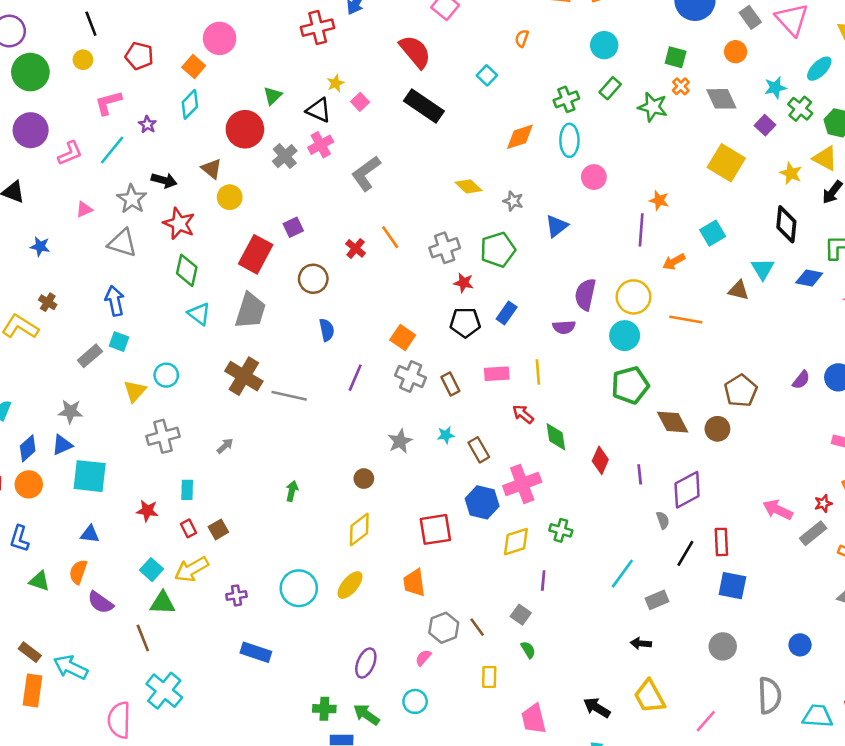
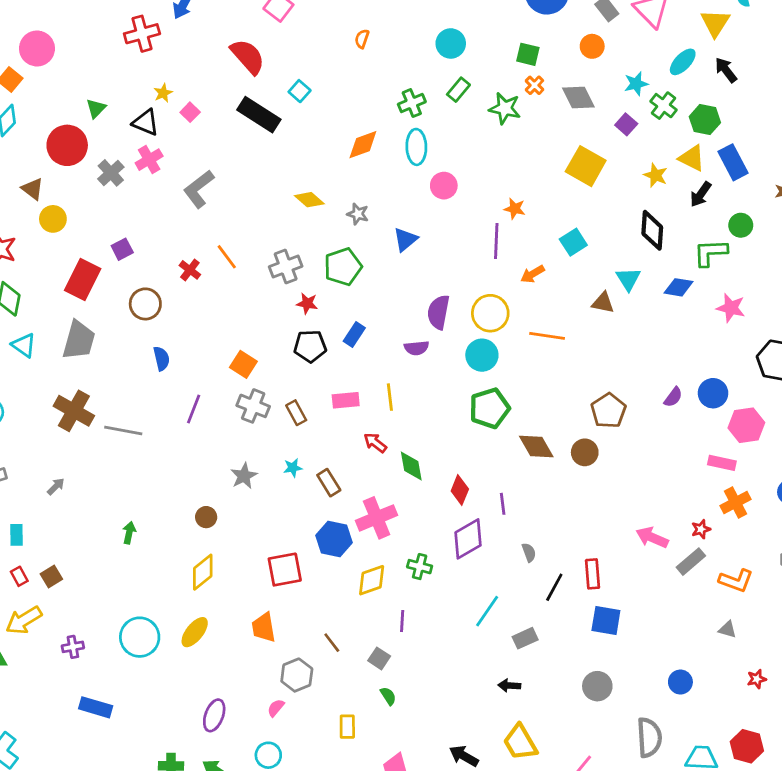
cyan square: (487, 75) -> (300, 91), moved
purple diamond: (687, 490) -> (468, 539), moved
brown line: (477, 627) -> (332, 643), moved

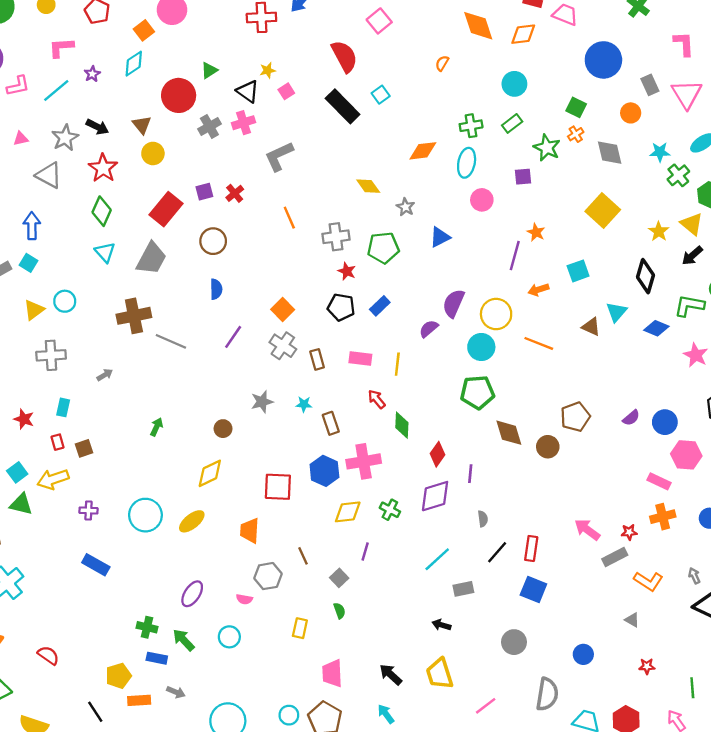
purple square: (626, 124) -> (523, 177), moved, turned 30
red cross: (190, 270) -> (235, 193), moved
purple semicircle: (417, 348) -> (429, 329), turned 132
brown cross: (74, 411) -> (134, 316), turned 36
pink semicircle: (276, 708) -> (244, 599), turned -133

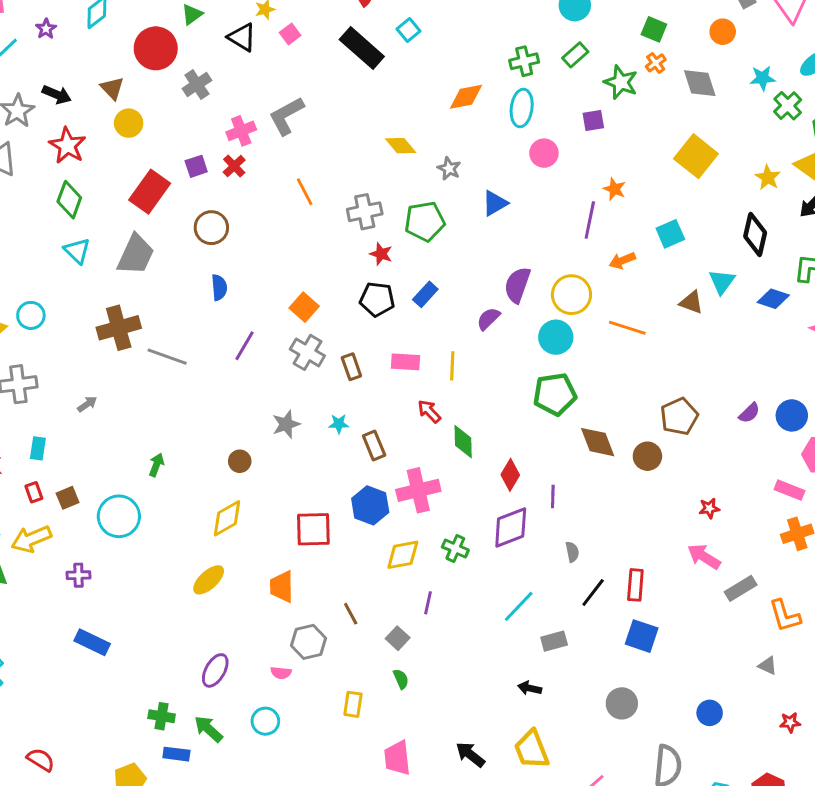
pink cross: (244, 123) -> (241, 131), moved
cyan circle: (145, 515) -> (119, 516), moved
red star: (629, 532) -> (709, 508), moved
orange L-shape: (648, 581) -> (785, 616), turned 44

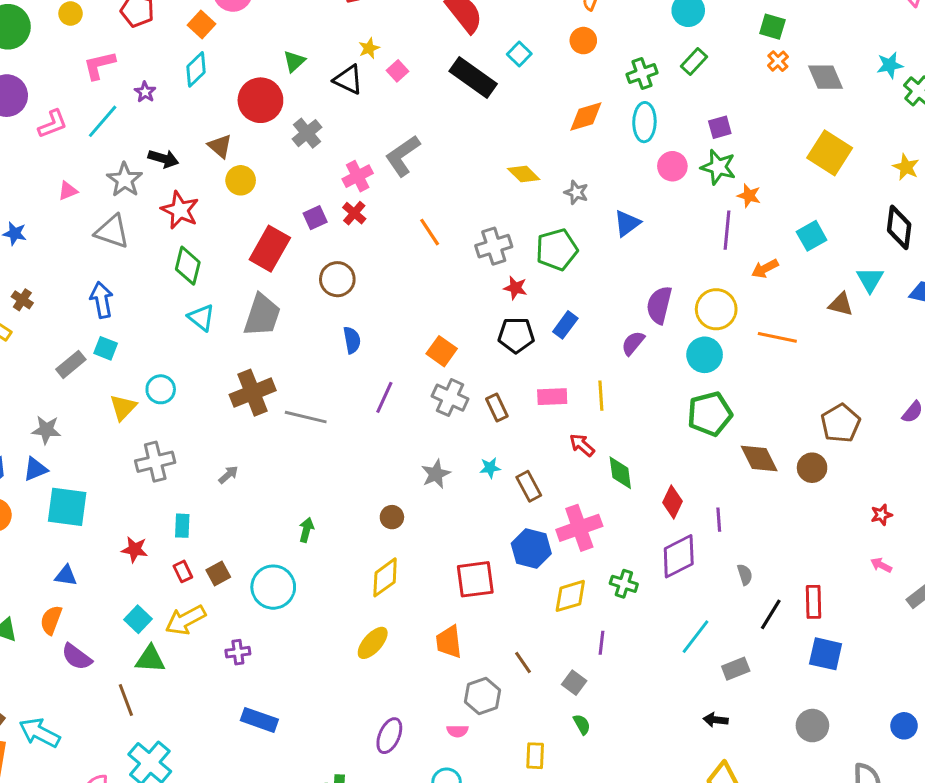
orange circle: (723, 32) -> (583, 41), moved
green star: (621, 82) -> (718, 167), moved
pink arrow: (704, 557) -> (881, 565), size x0.6

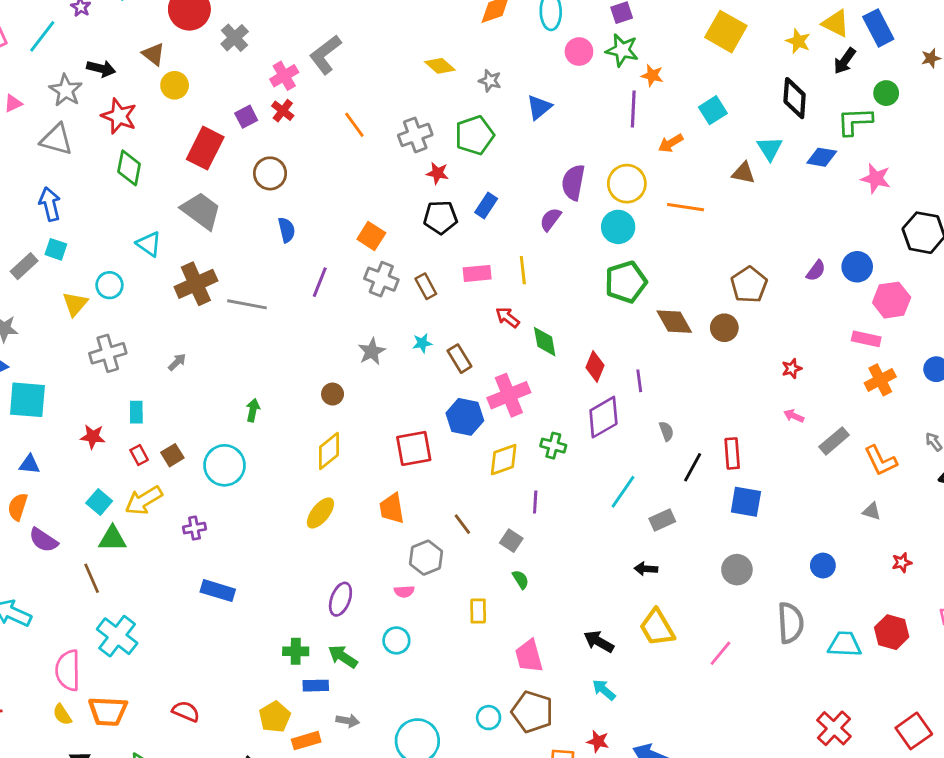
gray trapezoid: (262, 315) -> (201, 211), turned -69
cyan triangle: (201, 318) -> (149, 244), moved

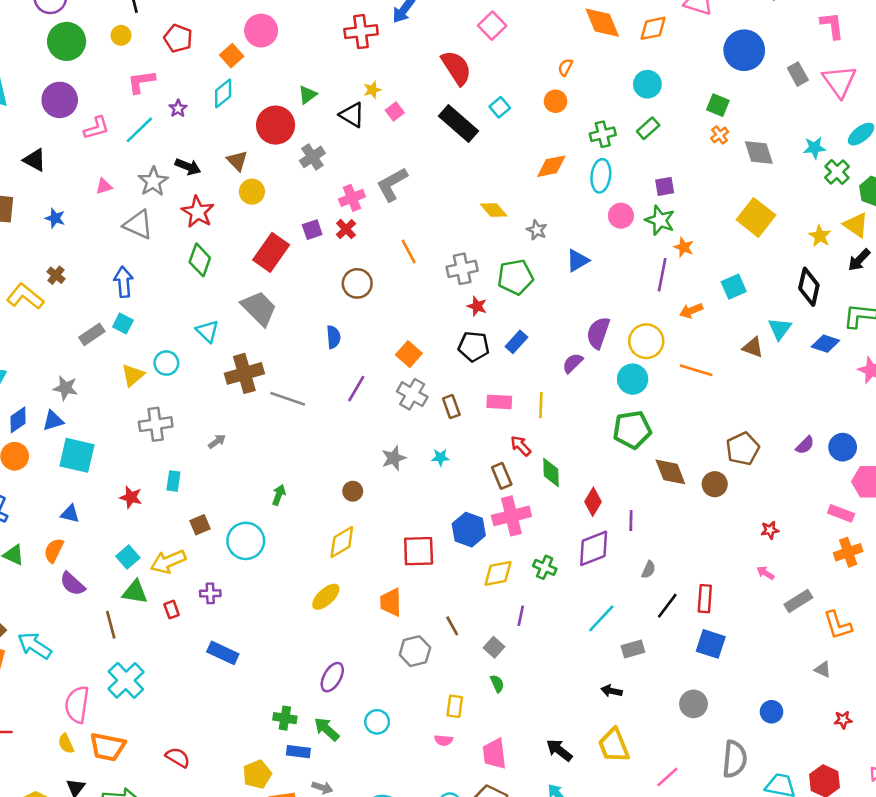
brown circle: (270, 173) -> (357, 283), moved
brown rectangle: (459, 359) -> (502, 476), moved
gray semicircle: (666, 431) -> (649, 570), turned 36
red rectangle: (139, 455) -> (172, 610), moved
pink semicircle: (404, 592) -> (444, 740), moved

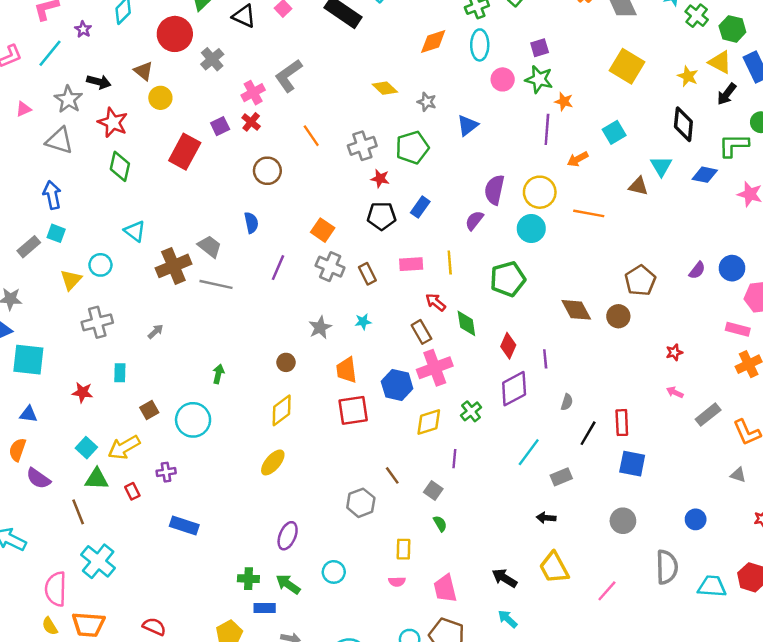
gray trapezoid: (259, 308) -> (210, 247), moved, size x0.7
green pentagon: (632, 430) -> (508, 279), moved
green cross: (545, 567) -> (471, 411), turned 35
orange trapezoid: (391, 602) -> (346, 370), moved

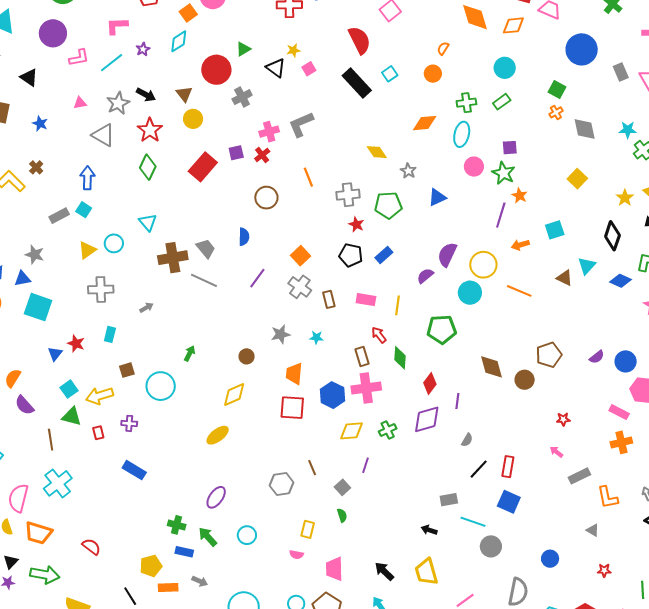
yellow square: (627, 66) -> (577, 179), size x0.7
blue triangle: (28, 414) -> (55, 354), moved, turned 49
cyan line: (529, 452) -> (473, 522), moved, turned 60

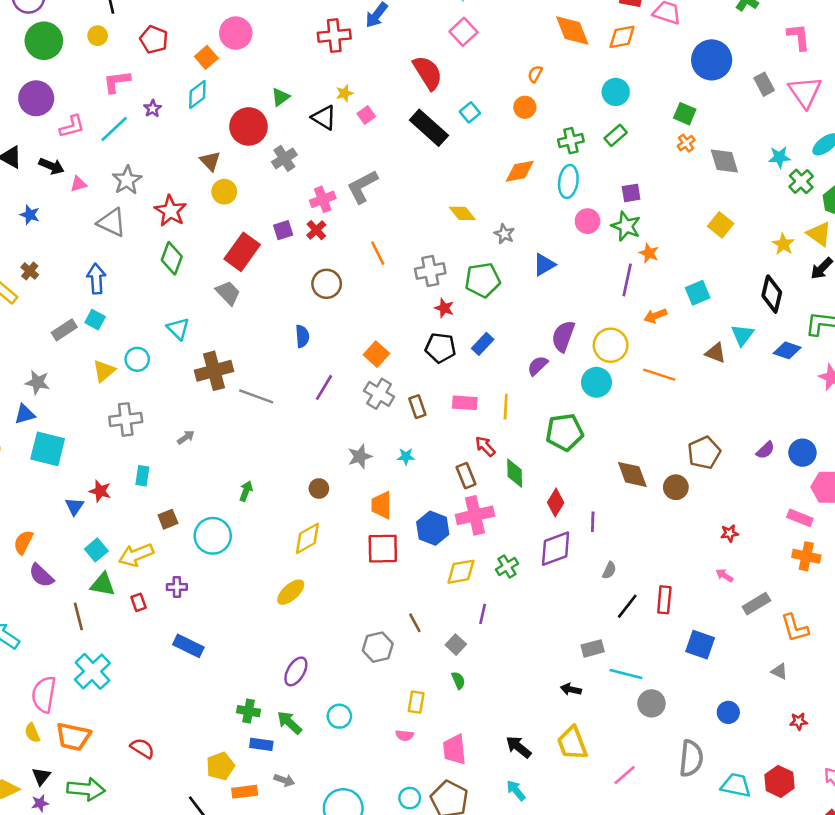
black arrow: (146, 95) -> (52, 166), moved
gray trapezoid: (206, 248) -> (228, 293), moved
orange cross: (621, 442) -> (806, 556), turned 30
blue square: (509, 502) -> (700, 645), moved

